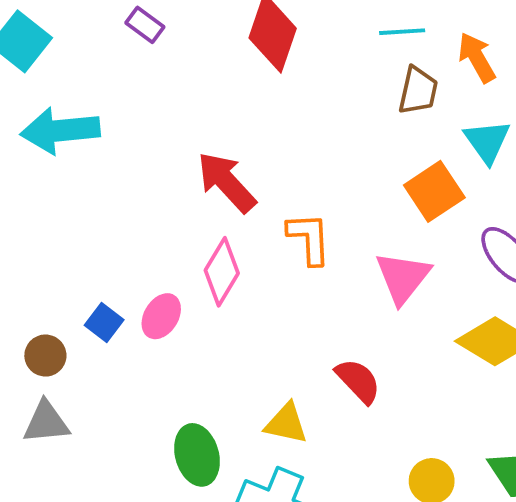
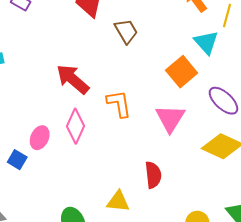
brown trapezoid: (418, 91) -> (126, 31), moved, turned -36
pink ellipse: (161, 316) -> (40, 138), moved
red semicircle: (358, 381) -> (153, 175), turned 44

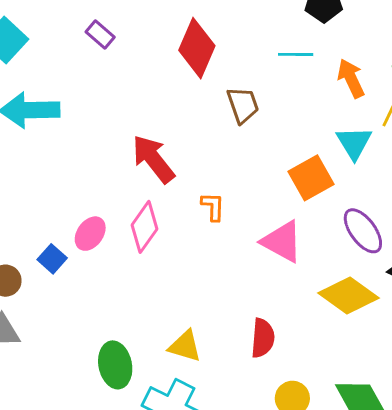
orange L-shape: (119, 104) -> (213, 207), size x0.7
pink triangle: (170, 118) -> (282, 242), turned -44
red semicircle: (153, 175) -> (263, 338), moved

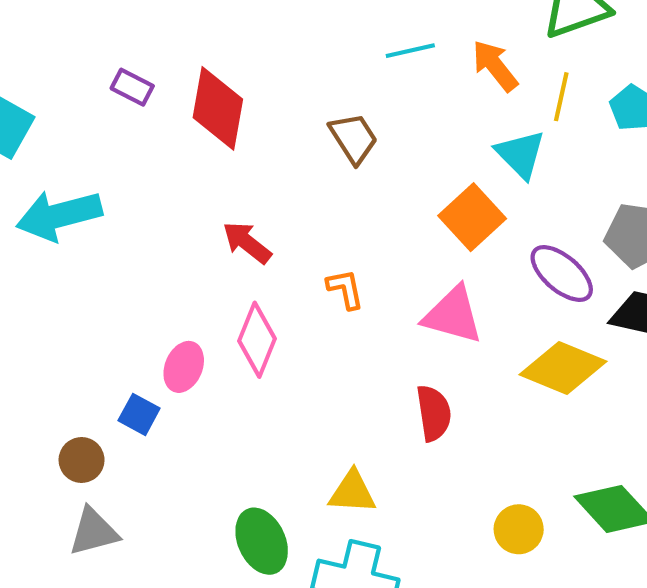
red diamond: (197, 48) -> (218, 108), moved
red arrow: (153, 159) -> (247, 243), size x0.7
red semicircle: (263, 338) -> (434, 413), moved

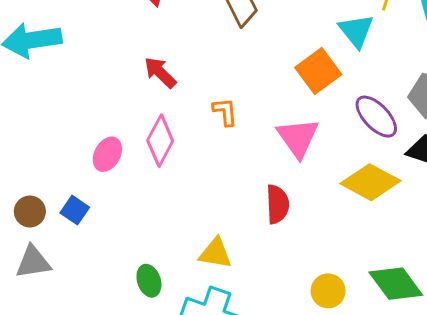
pink triangle: (453, 315) -> (298, 138), turned 33
blue square: (139, 414) -> (75, 210), moved
green ellipse: (262, 541) -> (149, 281), size x0.7

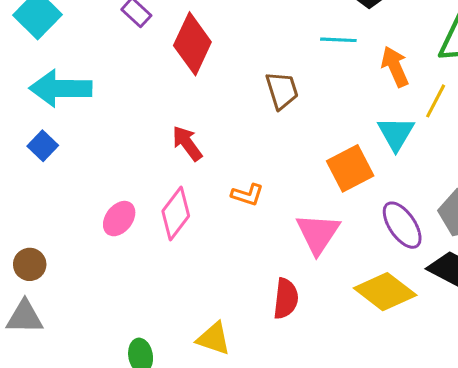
orange L-shape: (225, 112) -> (247, 195), turned 104
blue square: (75, 210) -> (43, 146), moved

